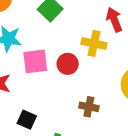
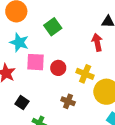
yellow cross: (94, 43) -> (85, 74), moved

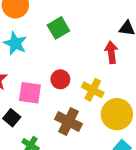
pink square: (35, 62) -> (30, 93), moved
brown cross: (68, 101) -> (69, 122), size x1.5

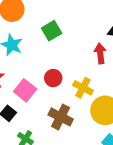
pink square: (30, 93) -> (25, 90), turned 30

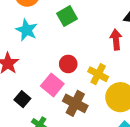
pink square: (25, 90) -> (52, 85), moved

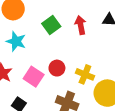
red arrow: (116, 40) -> (81, 25), moved
pink square: (52, 85) -> (34, 77), moved

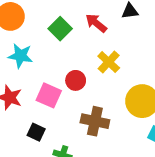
red arrow: (81, 25) -> (96, 23), turned -30
yellow cross: (85, 74) -> (109, 62), moved, turned 30

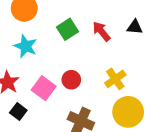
yellow cross: (109, 62) -> (115, 79), moved
black square: (36, 132) -> (18, 111), moved

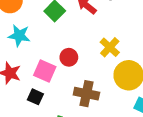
black square: (18, 111) -> (35, 97), moved

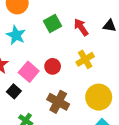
yellow cross: (110, 47) -> (85, 59), moved

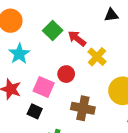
red arrow: (81, 27) -> (77, 38), moved
cyan star: (16, 35) -> (19, 54), turned 30

